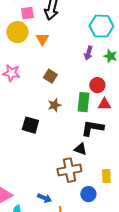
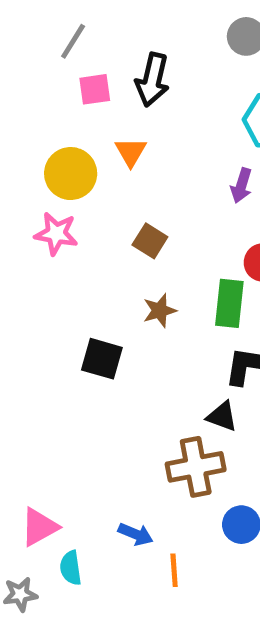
yellow circle: (17, 32) -> (71, 174), moved

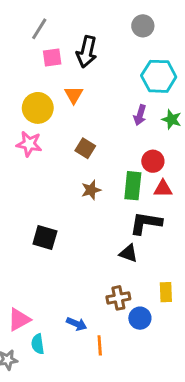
black square: (102, 359) -> (45, 237), moved
brown cross: (196, 467) -> (118, 298), moved, size x0.7

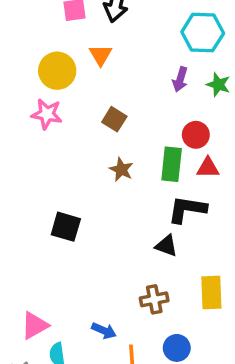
brown star: (91, 190) -> (121, 169), turned -30
yellow rectangle: (166, 292) -> (211, 292), size x1.4
blue circle: (140, 318) -> (177, 348), moved

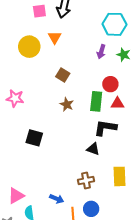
pink star: (47, 114) -> (15, 98), moved
blue circle: (177, 348) -> (91, 209), moved

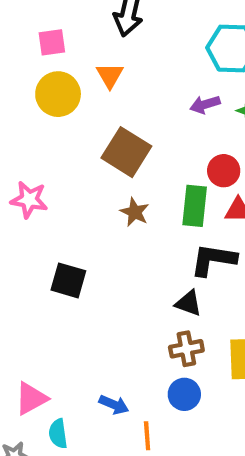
pink square: (39, 11) -> (52, 42), moved
purple arrow: (101, 52) -> (205, 104), turned 56
brown square: (63, 75) -> (126, 152), size x1.6
brown cross: (86, 180) -> (186, 349), moved
blue circle: (91, 209) -> (184, 394), moved

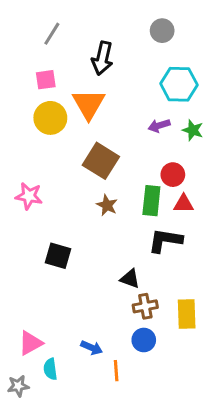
orange triangle: (110, 75) -> (89, 104), size x1.6
black triangle: (188, 303) -> (130, 279), moved

